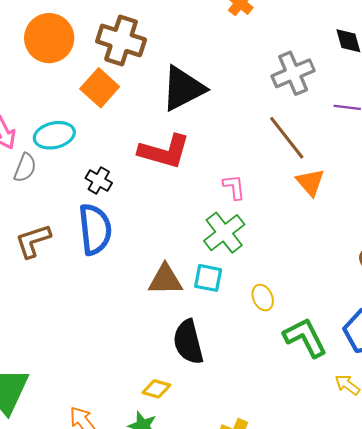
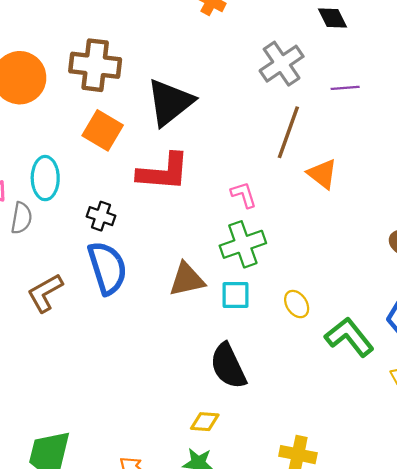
orange square: (100, 88) -> (103, 130), moved
cyan ellipse: (54, 135) -> (45, 178), turned -66
brown line: (287, 138) -> (288, 132), turned 69
green cross: (224, 233) -> (243, 244), turned 30
brown triangle: (165, 280) -> (187, 279), moved

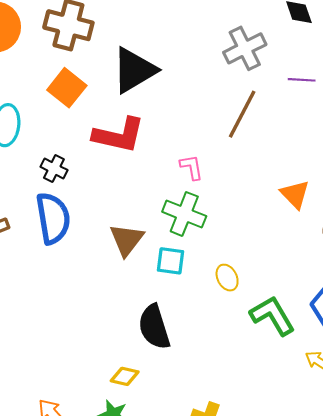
orange triangle: (322, 174) -> (295, 194), moved
green cross: (243, 244) -> (184, 214), turned 33
brown triangle: (187, 279) -> (127, 240), turned -48

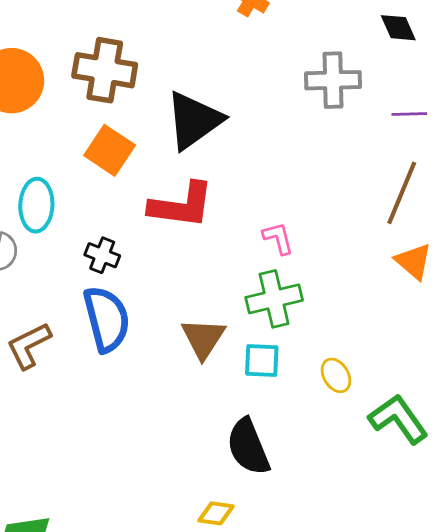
gray cross: (245, 48) -> (333, 80), turned 30
brown line: (242, 114) -> (402, 193), moved
green cross: (184, 214) -> (274, 299), turned -30

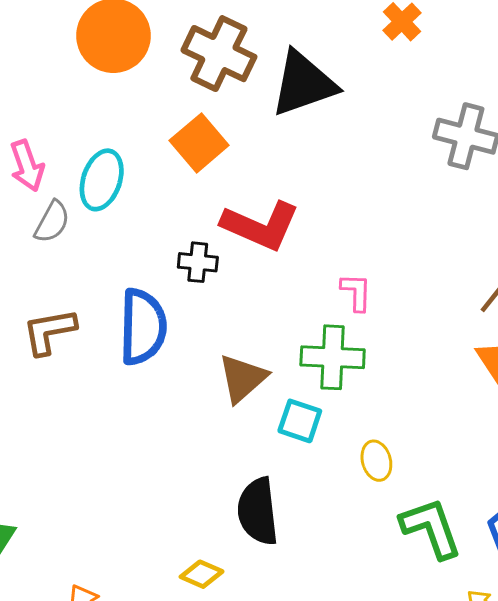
black triangle: (194, 120) -> (303, 84), moved
black cross: (102, 255) -> (198, 262), moved, turned -32

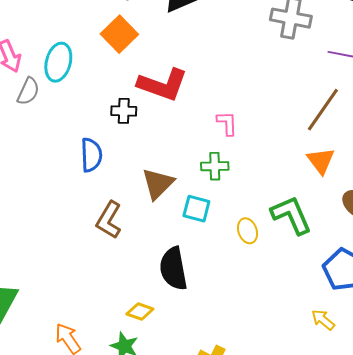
blue semicircle: (143, 327) -> (91, 155), size x0.7
brown L-shape: (49, 331) -> (109, 220), moved, turned -45
green cross: (333, 357) -> (215, 166), size x0.7
green L-shape: (431, 528) -> (291, 215), moved

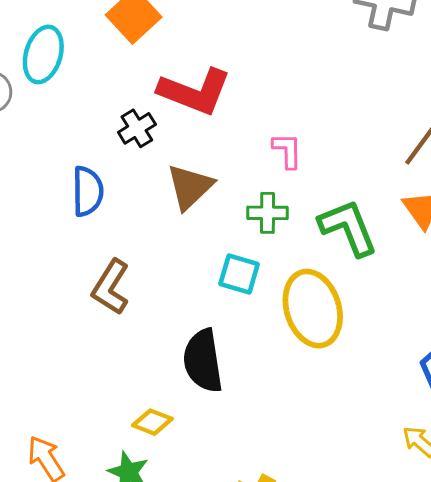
black cross: (124, 111) -> (137, 128), turned -35
brown triangle: (158, 184) -> (190, 187), moved
green L-shape: (291, 215) -> (348, 228), moved
yellow ellipse: (248, 231) -> (313, 309), size x2.0

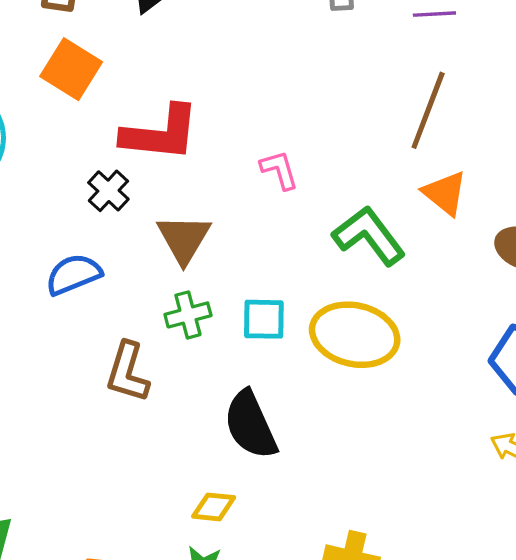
blue semicircle: (88, 191) -> (74, 274), turned -96
green cross: (268, 213) -> (188, 315), moved
yellow ellipse: (313, 309) -> (355, 335), turned -44

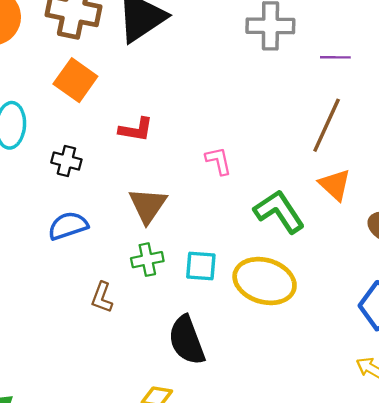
red L-shape: (160, 133) -> (136, 130), size x0.6
black cross: (108, 191) -> (66, 161), moved, turned -32
brown L-shape: (128, 372) -> (102, 297), size x0.7

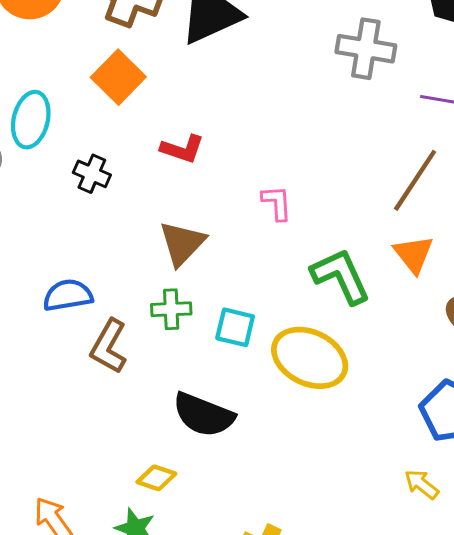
blue semicircle: (68, 226) -> (68, 295), moved
brown L-shape: (102, 297) -> (109, 346), size x1.4
black semicircle: (187, 340) -> (204, 415), turned -57

